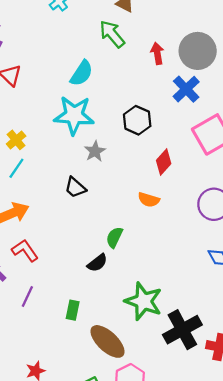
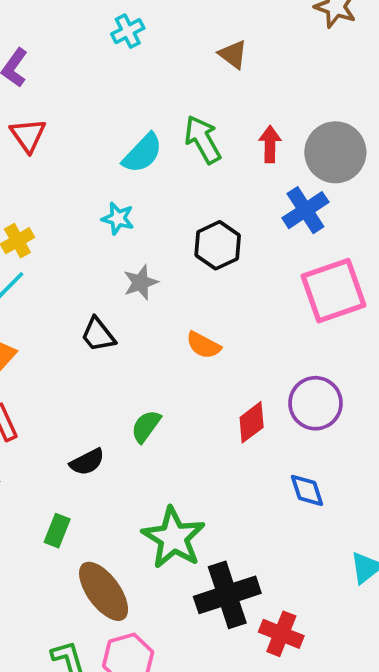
green arrow: (112, 34) -> (203, 140), moved
cyan star: (74, 115) -> (118, 218), size x0.5
red diamond: (164, 162) -> (252, 422), moved
orange semicircle: (149, 200) -> (203, 345), moved
black semicircle: (97, 263) -> (87, 462), moved

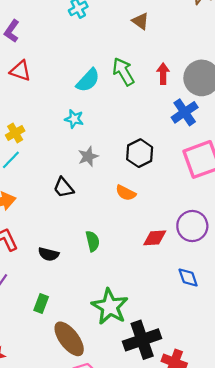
red triangle: (28, 135) -> (20, 71), turned -35
black hexagon: (218, 245) -> (140, 153), moved
red diamond: (252, 422) -> (155, 238), turned 35
green semicircle: (146, 426) -> (93, 241), turned 132
black semicircle: (87, 462) -> (49, 254), moved, turned 42

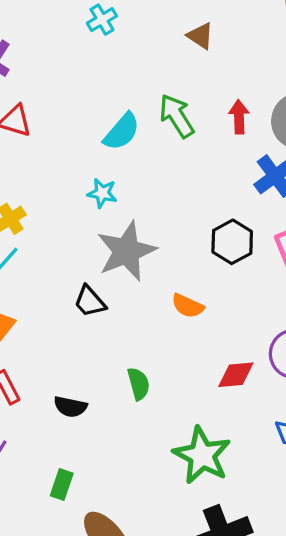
black hexagon: (140, 153) -> (232, 242), moved
gray star: (88, 156) -> (126, 251), size x1.8
green star: (110, 307) -> (202, 455), moved

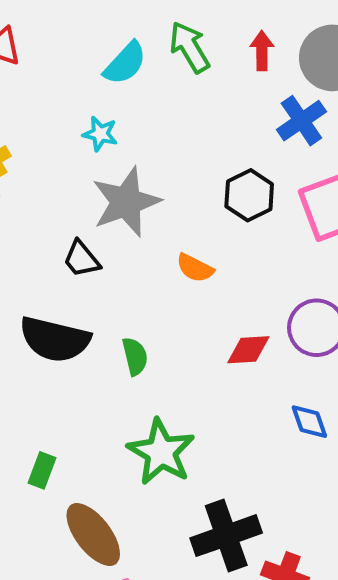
black semicircle: (70, 407) -> (55, 339), moved, size x1.8
green star: (202, 455) -> (161, 452), moved

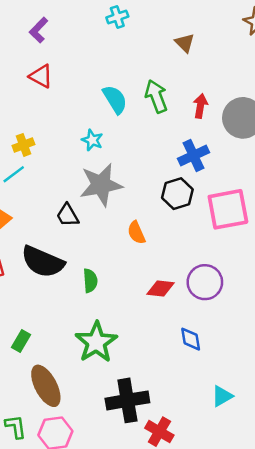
cyan semicircle: (125, 63) -> (115, 99), turned -84
blue cross: (301, 121) -> (193, 155), moved
orange semicircle: (195, 268) -> (136, 233), turned 30

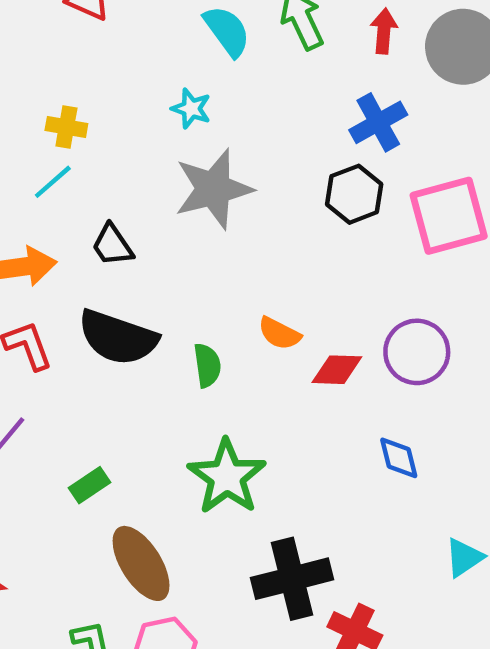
yellow cross: (23, 145) -> (66, 127), turned 35
black trapezoid: (68, 215) -> (112, 245), moved
orange semicircle: (136, 233) -> (279, 333), moved, turned -35
green rectangle: (21, 341) -> (90, 485), turned 30

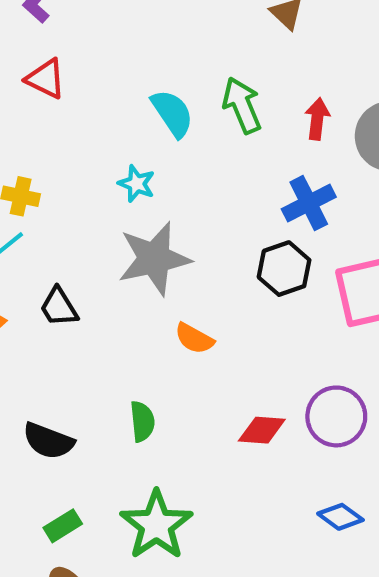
orange semicircle: (279, 333) -> (194, 338), moved
black semicircle: (118, 337) -> (48, 441), moved, size x0.7
blue diamond: (399, 458) -> (340, 517), moved, turned -42
green rectangle: (90, 485) -> (63, 526), moved

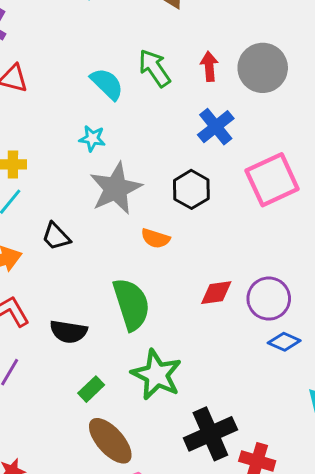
black hexagon: (284, 269) -> (191, 189), moved
purple circle: (336, 416) -> (269, 299), moved
green semicircle: (142, 421) -> (131, 304), size x1.8

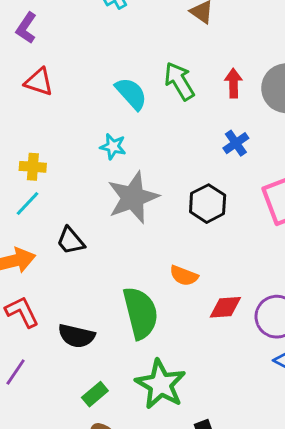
blue cross: (216, 127) -> (236, 143), size x0.7
orange semicircle: (155, 238) -> (184, 276), moved

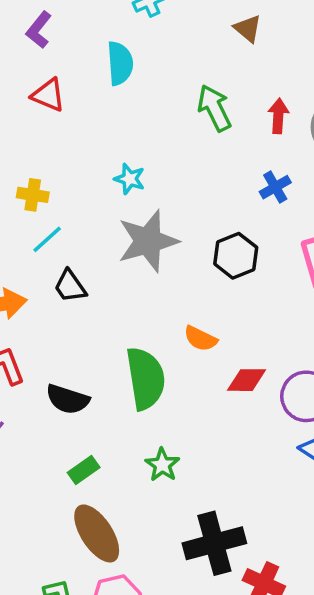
cyan semicircle: (131, 94) -> (120, 63), moved, turned 33
cyan line: (28, 203) -> (47, 239), moved
green star: (161, 384) -> (162, 465), size x0.6

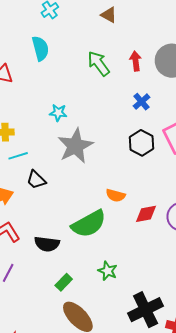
cyan line: (47, 239) -> (18, 156), turned 36
black hexagon: (236, 256) -> (141, 143), moved
green semicircle: (146, 378) -> (89, 224), turned 81

